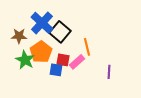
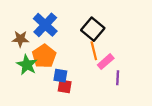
black square: (60, 32) -> (93, 29), moved
red square: (63, 60) -> (65, 86), moved
pink rectangle: (77, 62) -> (106, 62), moved

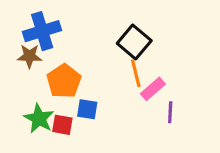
blue cross: (45, 25) -> (42, 31), moved, turned 30
green star: (27, 65) -> (39, 119), moved
red square: (65, 86) -> (62, 125), moved

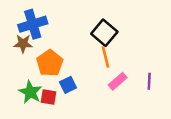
pink rectangle: (153, 89) -> (118, 81), moved
blue square: (87, 109) -> (68, 85), turned -35
purple line: (170, 112) -> (149, 81), moved

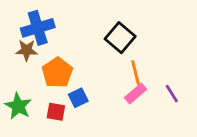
orange line: (106, 57) -> (136, 73), moved
purple line: (149, 81) -> (172, 94), turned -35
green star: (30, 92) -> (18, 106), moved

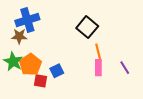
orange pentagon: (57, 73) -> (30, 65), moved
pink rectangle: (136, 94) -> (98, 68), turned -49
green star: (18, 106) -> (13, 62), moved

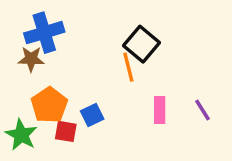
orange line: (98, 52) -> (128, 67), moved
green star: (13, 62) -> (21, 135), moved

